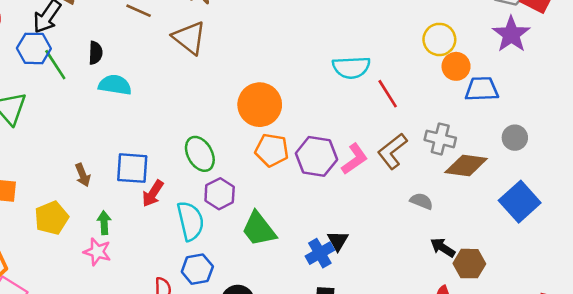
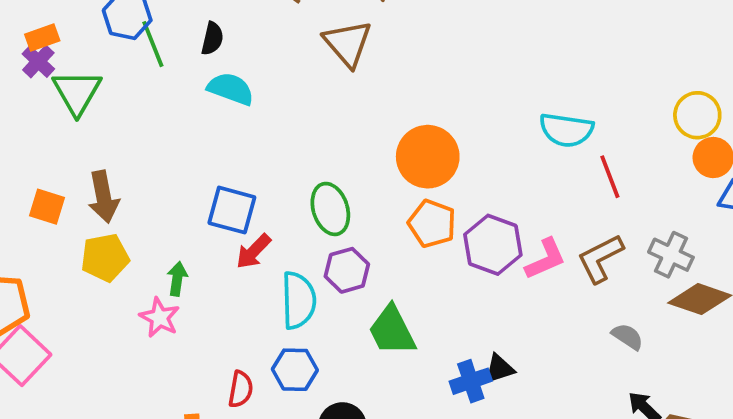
brown arrow: (83, 175) -> (103, 197), moved, size x1.5
black triangle: (338, 241) -> (499, 369), turned 30

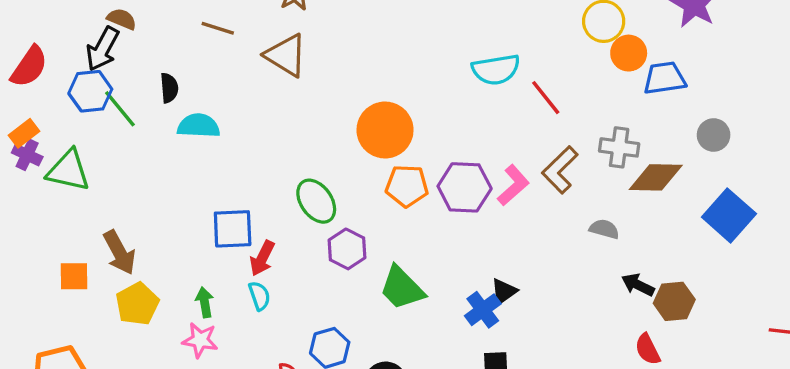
green triangle: (77, 92) -> (68, 171), turned -30
cyan semicircle: (299, 300) -> (259, 296), moved, size x0.6

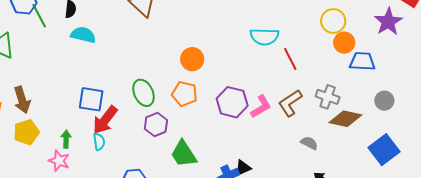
orange circle: (385, 130) -> (192, 59), size x0.7
orange pentagon: (407, 186) -> (184, 94), moved
red arrow: (262, 258) -> (105, 120), size x1.4

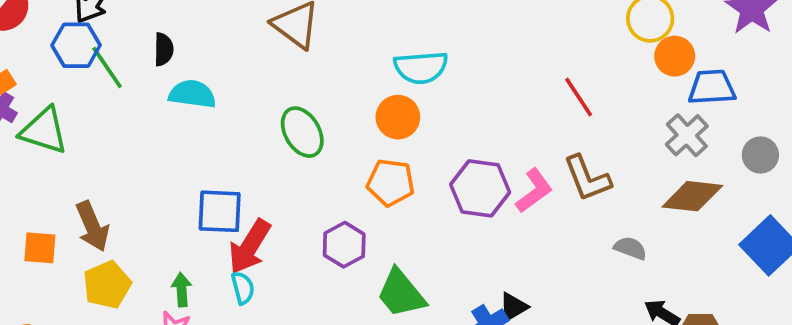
cyan semicircle: (264, 37) -> (421, 67), moved
green ellipse: (143, 93) -> (302, 132), moved
gray cross: (328, 97) -> (687, 135), moved, turned 35
brown L-shape: (290, 103) -> (587, 178), turned -72

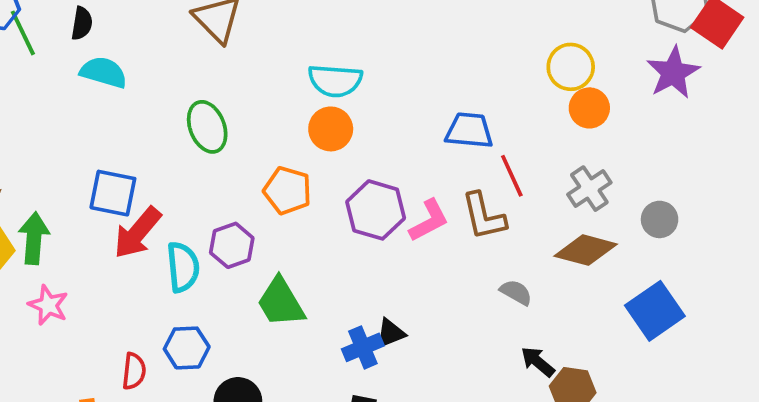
blue trapezoid: (712, 87) -> (469, 131), moved
red line: (579, 97) -> (512, 176), moved
orange circle: (398, 117) -> (331, 129), moved
cyan semicircle: (243, 288) -> (183, 267), moved, size x1.5
green arrow: (182, 290) -> (34, 238), moved, size x1.5

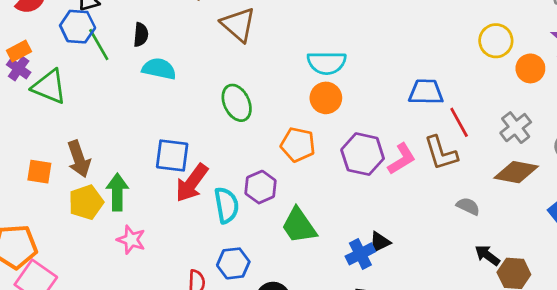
orange circle: (589, 108) -> (530, 68), moved

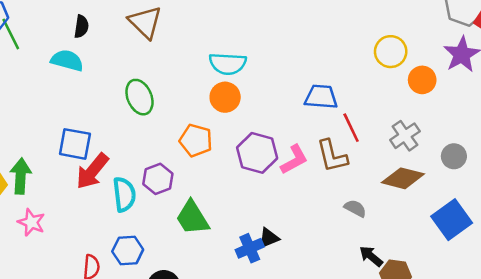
black semicircle: (141, 35) -> (81, 26), moved

